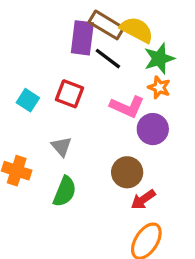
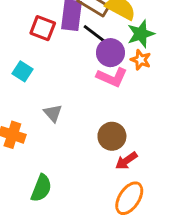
red square: (69, 94) -> (43, 28), moved
purple circle: (153, 129) -> (110, 53), moved
green semicircle: (65, 191) -> (41, 188), moved

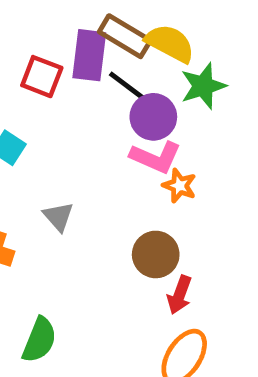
orange star: (141, 60) -> (179, 186), moved
red arrow: (126, 161) -> (179, 295), turned -35

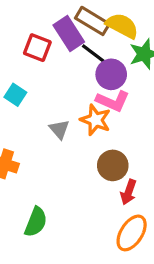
purple rectangle: (89, 55) -> (69, 34), turned -40
orange star: (179, 186) -> (95, 120), moved, size x1.4
gray triangle: (58, 217) -> (59, 129), moved

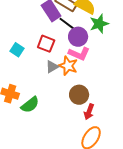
red square: (37, 48) -> (46, 44), moved
gray triangle: (59, 129) -> (52, 67), moved, turned 40
green semicircle: (36, 222) -> (30, 105), moved, turned 30

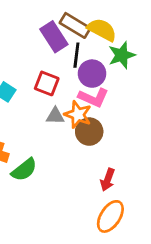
black line: (67, 24) -> (76, 55), turned 60
gray triangle: (52, 67) -> (55, 116), turned 32
brown circle: (79, 95) -> (89, 132), moved

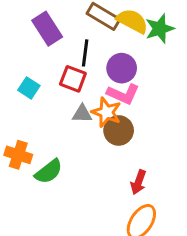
purple rectangle: (54, 37) -> (47, 29), moved
black line: (76, 55) -> (85, 53), moved
green star: (122, 55) -> (160, 29), moved

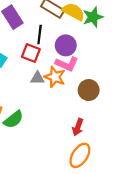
brown circle: (119, 130) -> (89, 90), moved

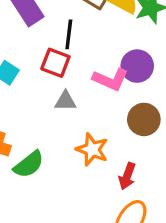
purple circle: (66, 45) -> (137, 66), moved
orange star: (55, 77) -> (92, 149), moved

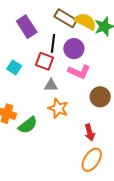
purple circle: (137, 66) -> (74, 49), moved
orange star: (92, 149) -> (58, 108), moved
red arrow: (127, 176) -> (90, 132), turned -35

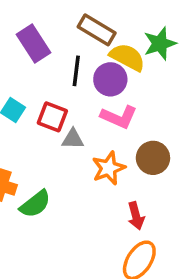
yellow semicircle: (85, 21) -> (127, 57), moved
red square: (45, 61) -> (52, 117), moved
orange star: (58, 108) -> (109, 168), moved, turned 30

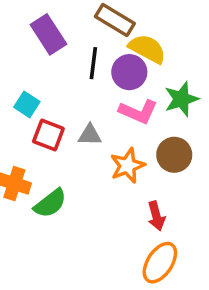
green star: (160, 44) -> (181, 99), moved
red square: (52, 117) -> (48, 135), moved

